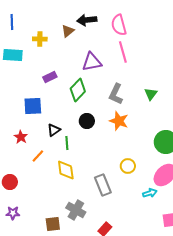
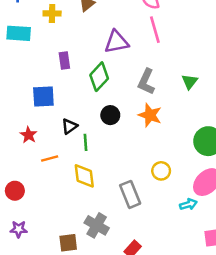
purple rectangle: (50, 77) -> (64, 61), turned -72
orange line: (38, 156) -> (50, 158), turned 32

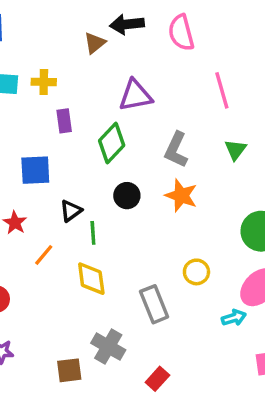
yellow cross: (52, 13) -> (44, 82), moved
pink line: (155, 30) -> (222, 90), moved
orange line: (50, 158) -> (44, 255), turned -35

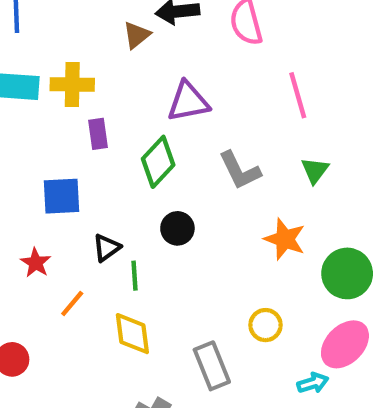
yellow cross: (44, 82) -> (72, 84), size x1.4
gray L-shape: (176, 150) -> (240, 170), turned -51
orange star: (181, 196) -> (285, 239), moved

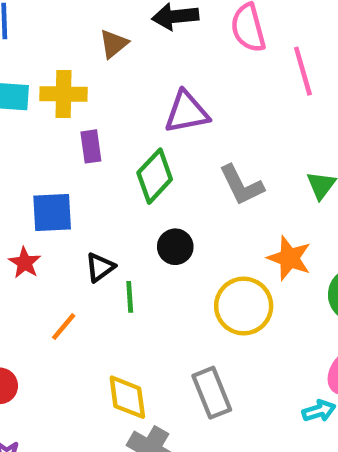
brown triangle: (137, 35) -> (114, 44), moved
pink line: (298, 95) -> (303, 71), moved
red star: (36, 263) -> (25, 263), moved
yellow circle: (266, 325) -> (244, 306), moved, size x1.6
yellow diamond: (132, 334) -> (127, 397), moved

